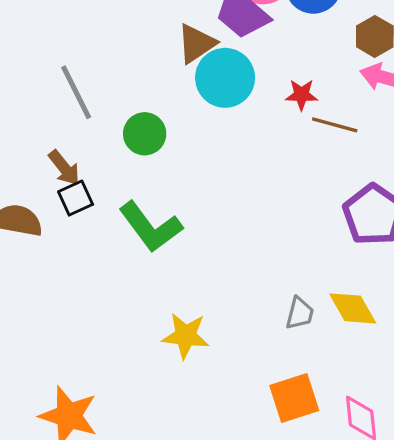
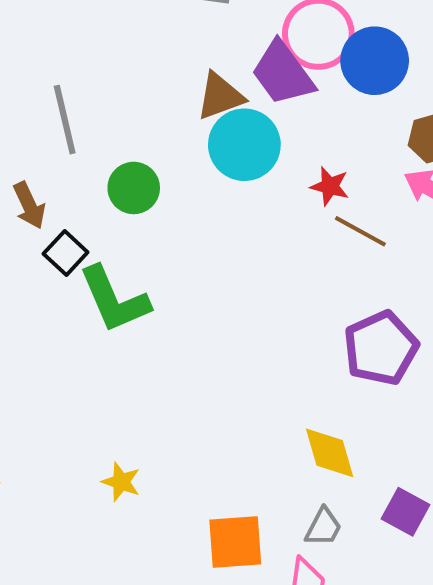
black square: (76, 198) -> (66, 253), moved, turned -36
gray trapezoid: (300, 313) -> (323, 527), moved
yellow star: (186, 336) -> (121, 482), moved, size x0.7

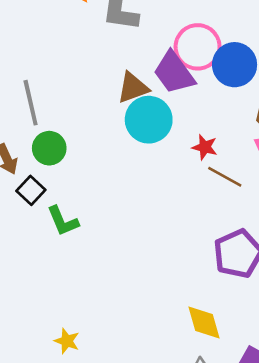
green circle: (134, 188) -> (49, 148), moved
green L-shape: (114, 299) -> (63, 221), size x0.7

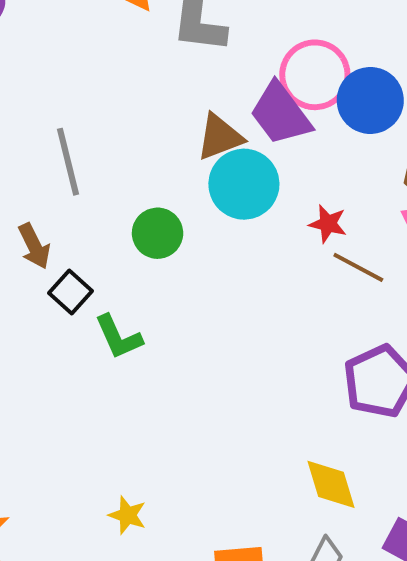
green circle: (49, 148) -> (158, 233), moved

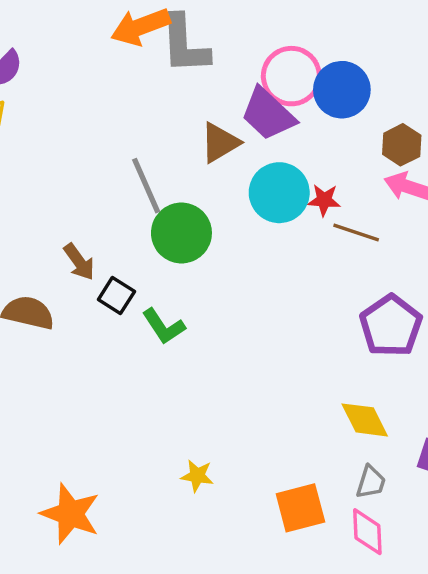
gray line: (68, 162) -> (146, 186), moved
cyan circle: (244, 184) -> (279, 193), moved
green circle: (158, 233) -> (181, 233), size x1.4

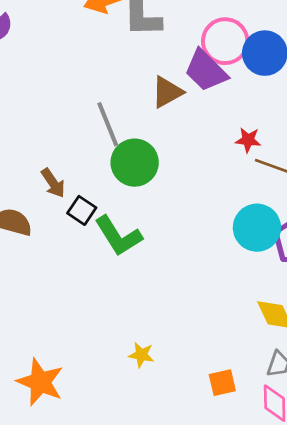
cyan circle: (279, 193) -> (257, 228), moved
green L-shape: (164, 326) -> (118, 236), size x1.4
orange square: (300, 508) -> (222, 383), size x0.7

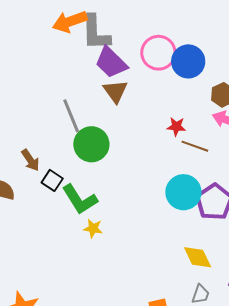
purple trapezoid: (206, 71) -> (111, 62), moved
brown triangle: (167, 92) -> (115, 91), turned -36
yellow star: (141, 355) -> (93, 228), moved

